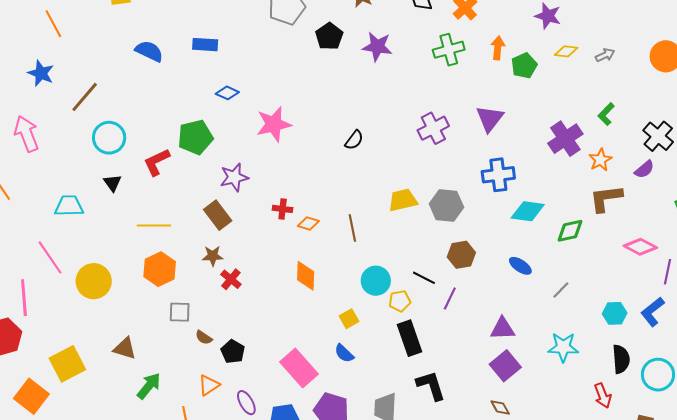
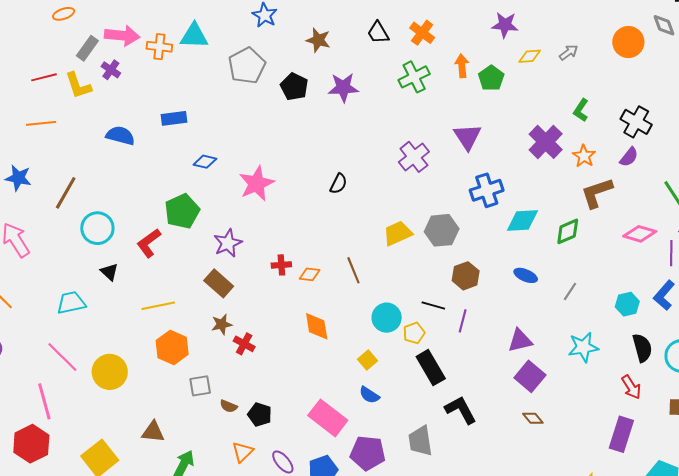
orange line: (53, 24) -> (41, 123), moved, turned -56

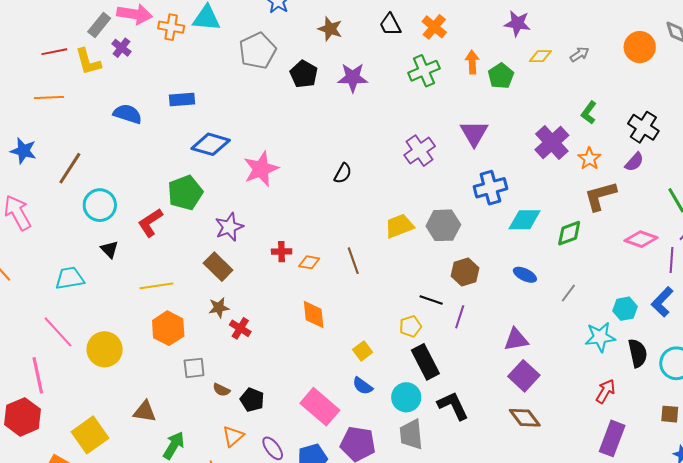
blue diamond: (205, 162) -> (211, 144), size x1.6
cyan circle: (387, 318) -> (406, 397), moved
cyan star: (583, 347) -> (600, 337), moved
red arrow: (631, 387) -> (606, 391), moved, turned -120
brown diamond: (533, 418) -> (525, 418), size x1.5

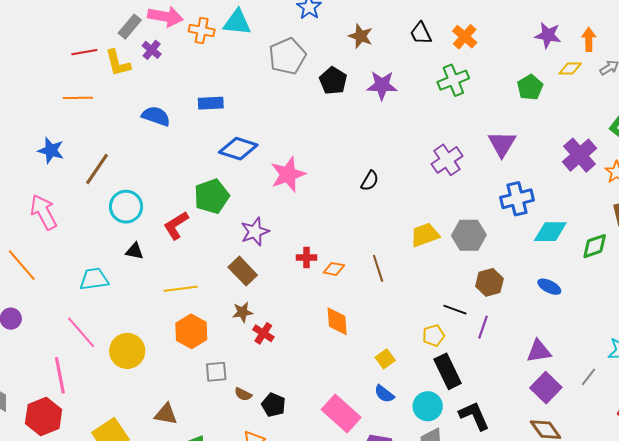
orange arrow: (472, 62) -> (589, 39), moved
black triangle: (109, 249) -> (135, 251), turned -36
gray line: (568, 293) -> (588, 377), moved

